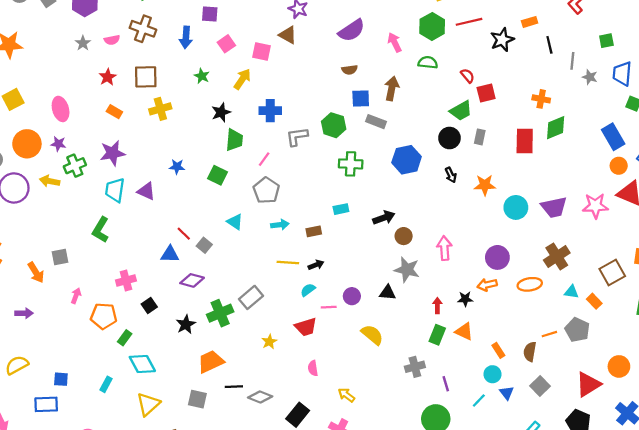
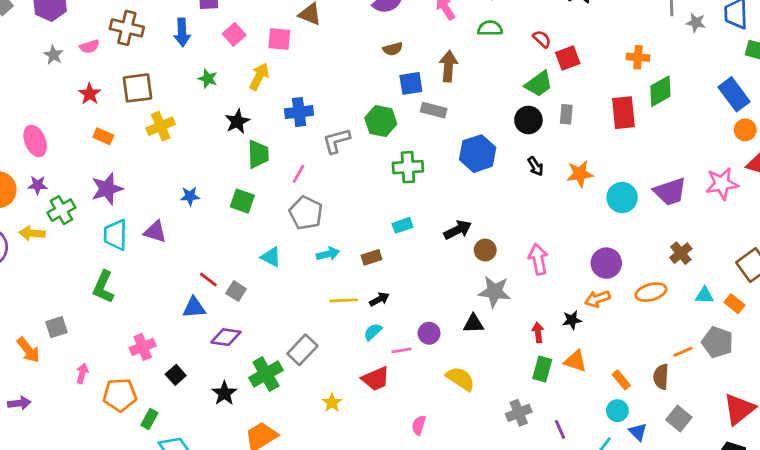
brown cross: (557, 256) -> (681, 253), size x0.7
pink semicircle: (313, 368) -> (419, 425), moved, turned 32

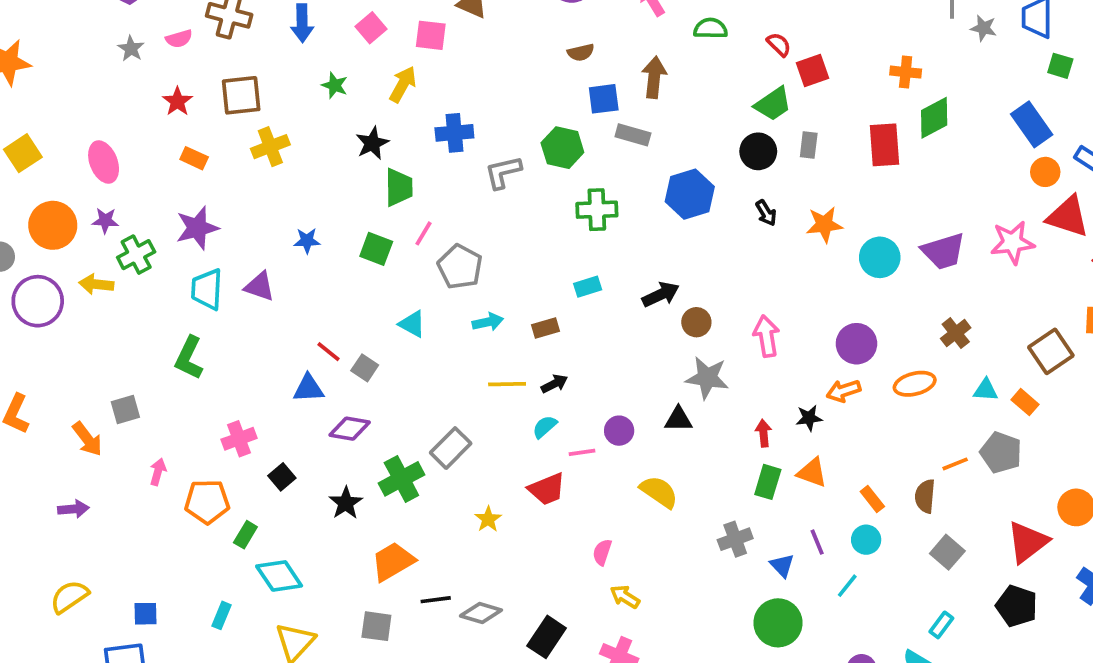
pink line: (298, 174) -> (424, 233), moved
purple line: (560, 429) -> (817, 542), moved
blue triangle: (638, 432) -> (782, 565), moved

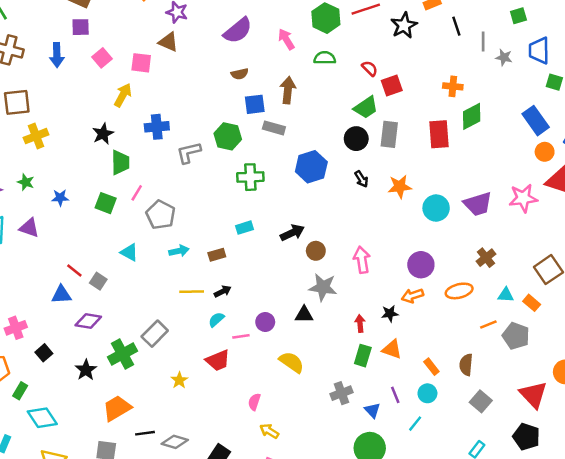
green star: (335, 85) -> (26, 182), moved
gray rectangle: (809, 145) -> (389, 134), size x1.5
orange line: (955, 464) -> (488, 325), moved
red triangle: (1028, 542) -> (533, 395), turned -36

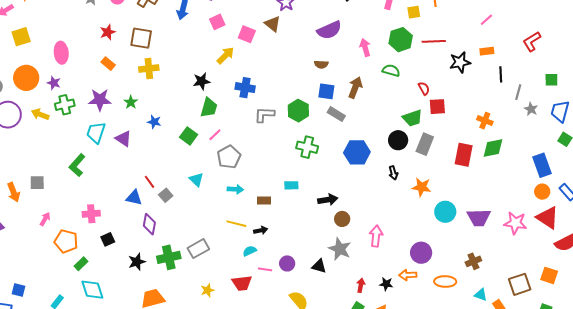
purple diamond: (88, 321) -> (149, 224), turned 75

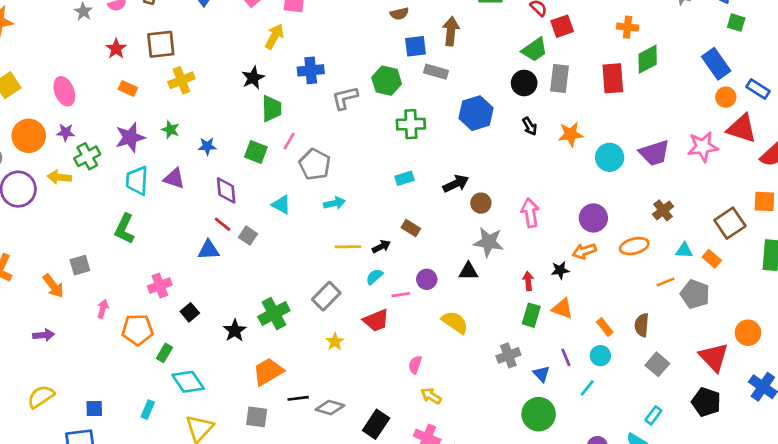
brown rectangle: (264, 200) -> (411, 228), moved, turned 48
purple diamond: (149, 224) -> (226, 190), moved
gray rectangle: (198, 249) -> (326, 296), moved

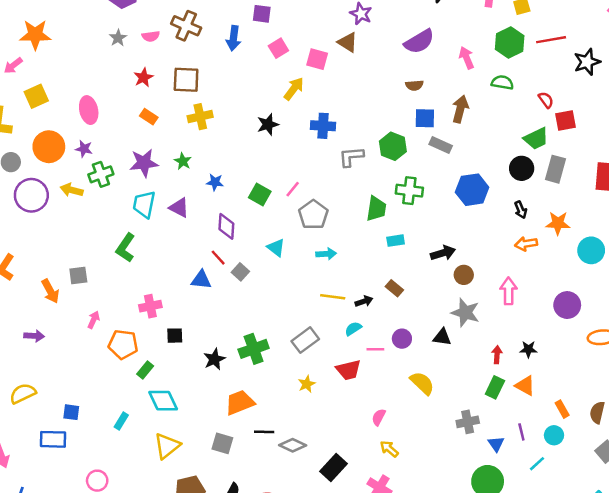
green trapezoid: (272, 109) -> (376, 209), moved
orange arrow: (584, 251) -> (526, 244), moved
black square: (190, 312) -> (175, 336), turned 30

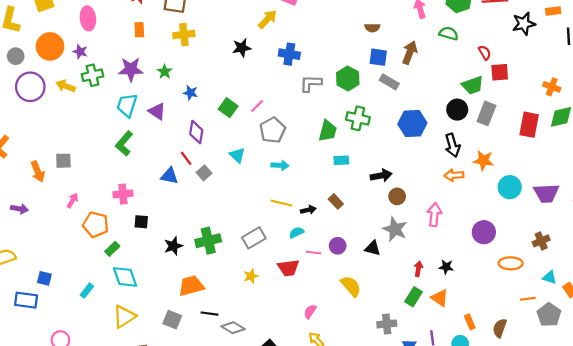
orange rectangle: (149, 117) -> (139, 30), turned 48
black arrow: (521, 210) -> (452, 145), size x1.5
green L-shape: (125, 248) -> (124, 143), moved

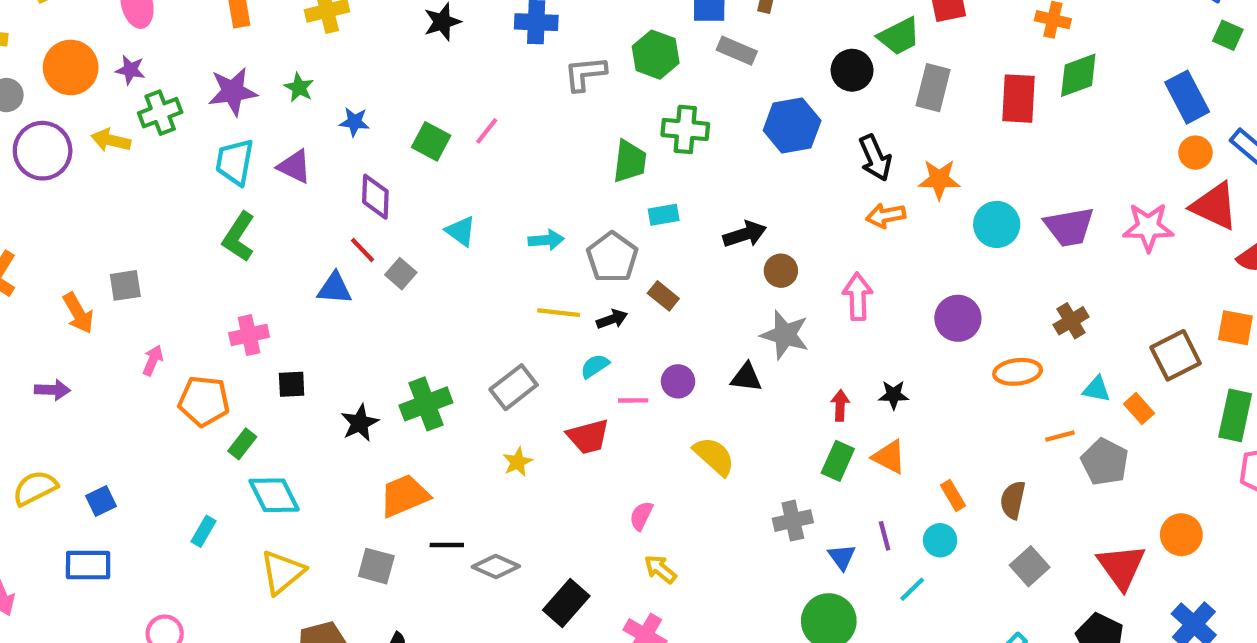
black circle: (457, 110) -> (852, 70), moved
gray pentagon: (273, 130) -> (612, 257), moved
blue square: (44, 278) -> (101, 501), moved, turned -32

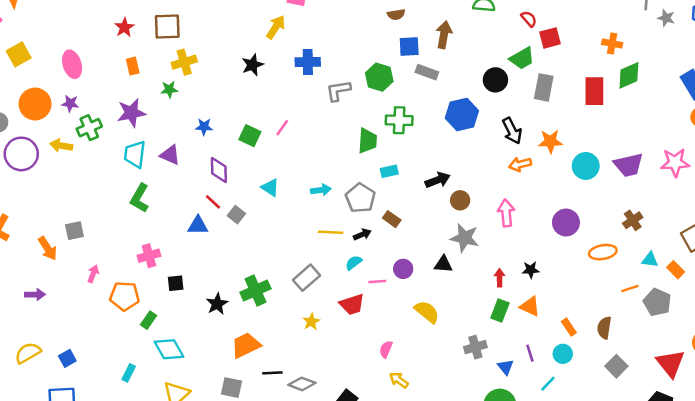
green star: (299, 88) -> (169, 89), moved, turned -30

